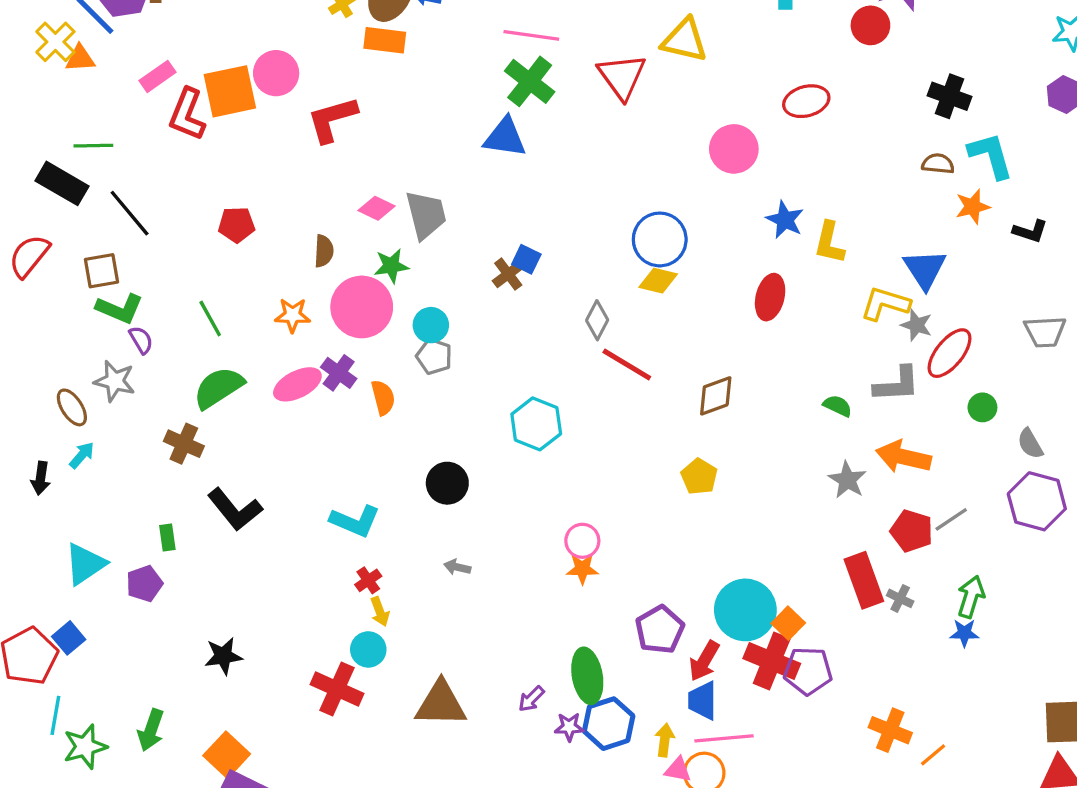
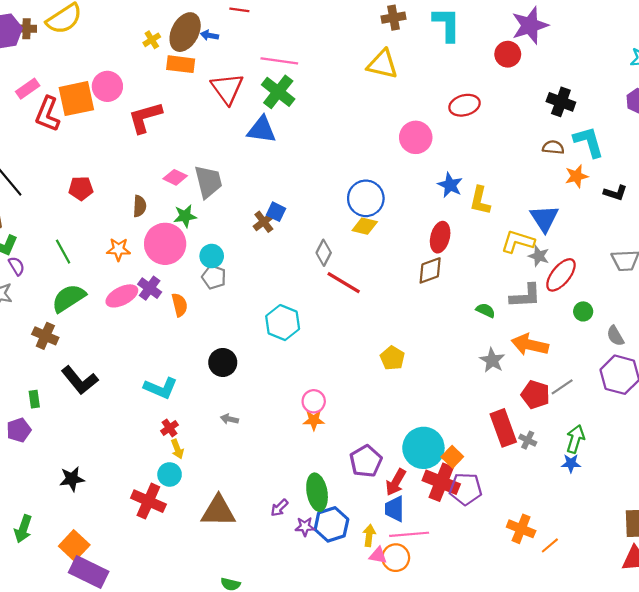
red triangle: (622, 76) -> (227, 89), moved
brown diamond: (716, 396) -> (430, 270), moved

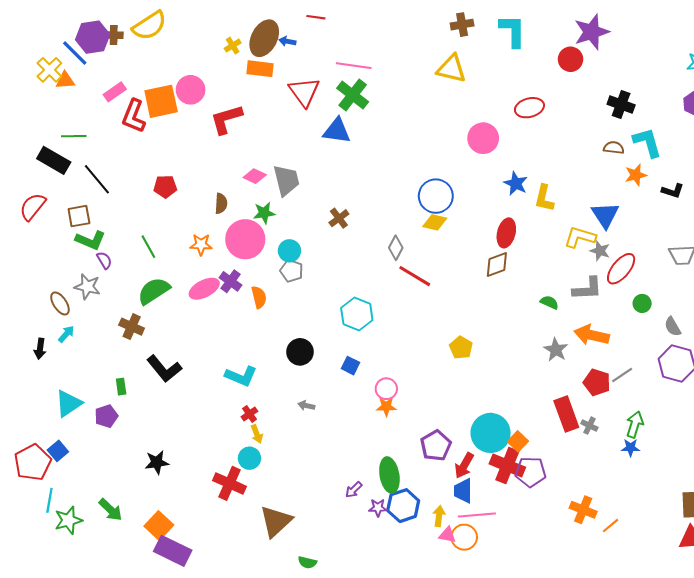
blue square: (276, 212) -> (351, 366), moved
brown triangle: (218, 511) -> (276, 521), moved, turned -44
green arrow: (23, 529) -> (111, 510), turned -65

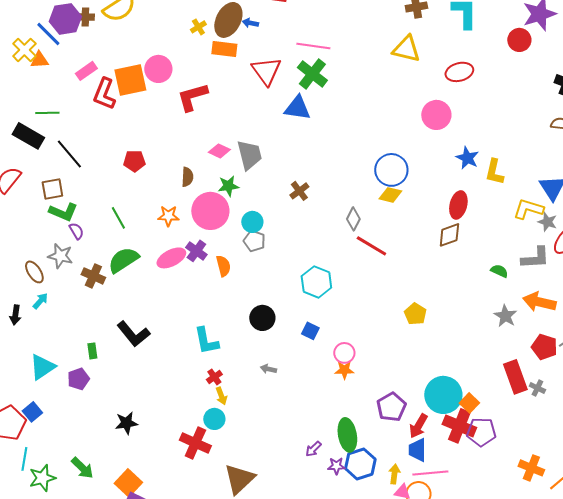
red ellipse: (529, 108) -> (459, 72), moved
brown cross: (132, 327) -> (93, 276), moved
cyan L-shape: (241, 376) -> (206, 341), turned 56

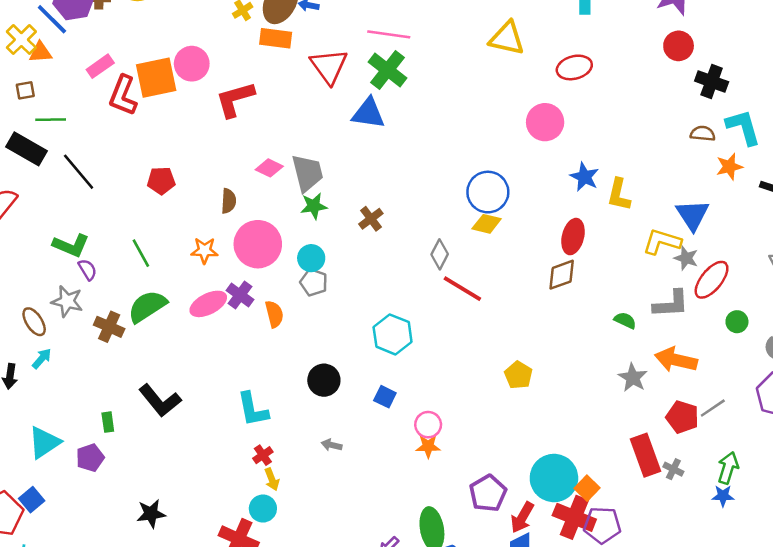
red circle: (519, 40) -> (679, 46), moved
green star: (228, 186) -> (314, 206), moved
brown square: (52, 189) -> (25, 90), moved, size x0.7

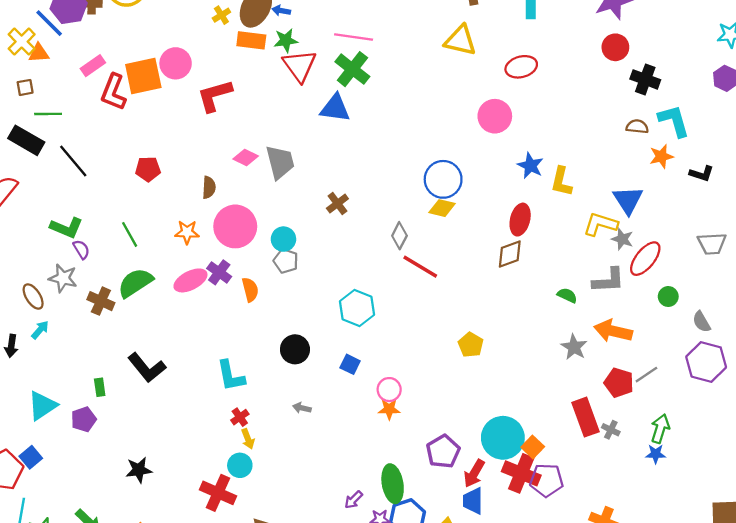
green star: (314, 206) -> (286, 40), moved

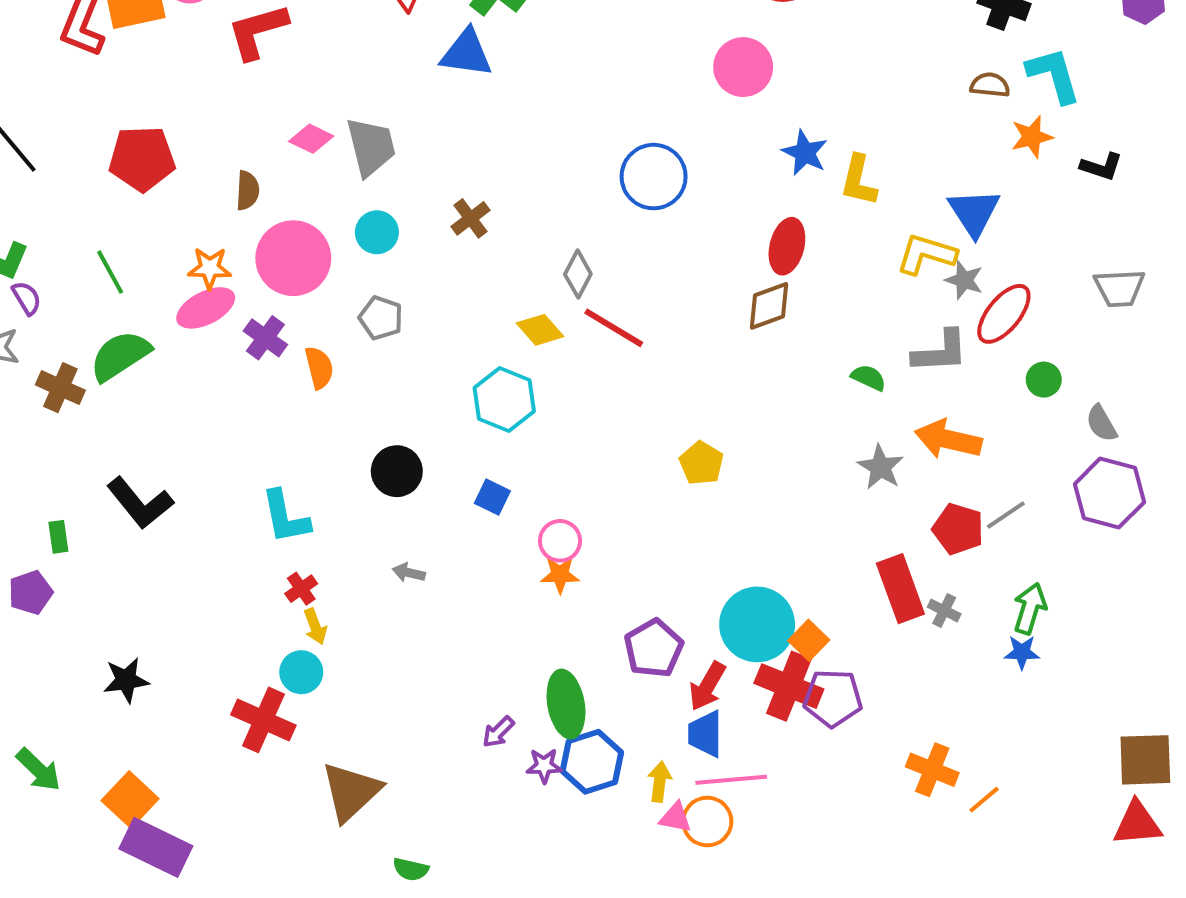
red pentagon: (148, 169) -> (142, 159), size x1.5
yellow diamond: (442, 208) -> (540, 330), moved, turned 35
cyan circle: (283, 239) -> (377, 232), moved
pink ellipse: (190, 280) -> (206, 308), moved

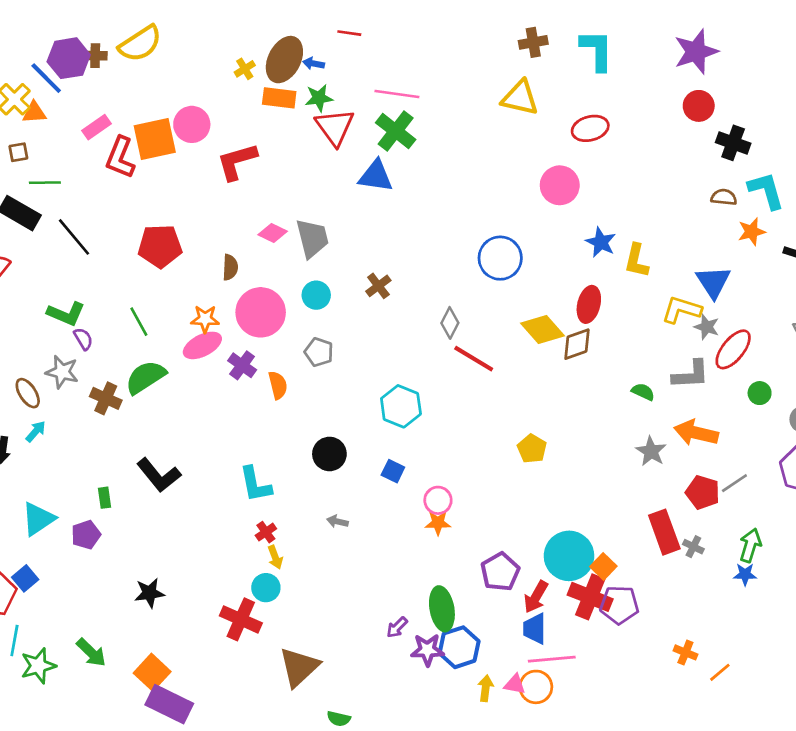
yellow diamond: (540, 330) -> (543, 330), moved, size x1.4
purple star: (544, 766) -> (427, 650), size x1.4
orange cross: (932, 770) -> (685, 652), size x0.7
yellow arrow: (660, 782) -> (486, 688), moved

